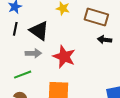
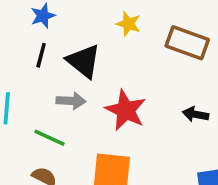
black arrow: (105, 40) -> (196, 114), moved
green line: (23, 75) -> (50, 138), turned 42

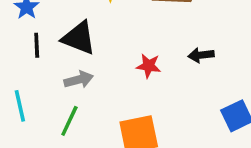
red star: (126, 110) -> (149, 66), moved, size x0.6
green line: (50, 138) -> (69, 121), turned -72

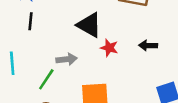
black triangle: (79, 38) -> (89, 25), moved
gray arrow: (79, 80) -> (67, 59), moved

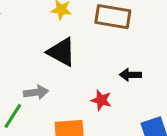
red star: (109, 48) -> (101, 100), moved

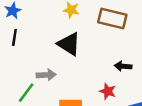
red star: (101, 100) -> (108, 91), moved

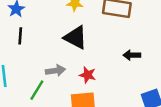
red star: (108, 91) -> (88, 75), moved

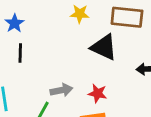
black triangle: (76, 38) -> (104, 47), moved

